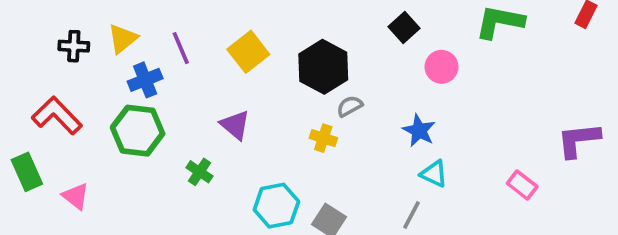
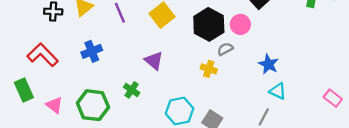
pink circle: (442, 67) -> (240, 24), moved
blue cross: (145, 80) -> (92, 51), moved
green hexagon: (138, 131) -> (93, 105), moved

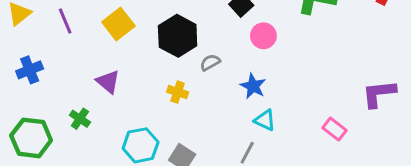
pink circle: (240, 24) -> (263, 36), moved
gray semicircle: (225, 49) -> (210, 62), moved

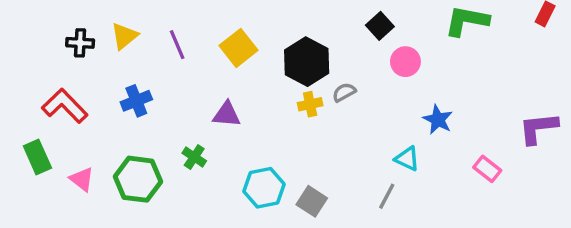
purple triangle: (108, 82) -> (227, 114), turned -35
blue star: (253, 86) -> (438, 120), moved
yellow cross: (178, 92) -> (310, 104), moved, turned -30

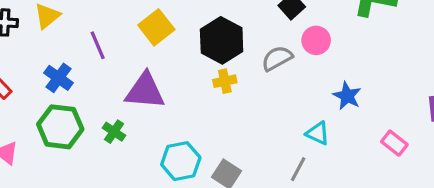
purple line: (177, 45) -> (98, 45), moved
gray semicircle: (344, 92) -> (277, 58), moved, size x1.4
blue cross: (136, 101) -> (59, 78), turned -32
purple triangle: (227, 114) -> (145, 91), size x1.5
green hexagon: (138, 179) -> (60, 127), moved

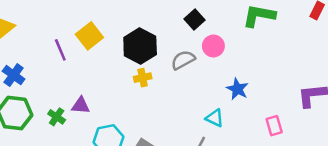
purple line: (98, 45) -> (60, 50), moved
purple triangle: (145, 91) -> (81, 105), moved, size x0.6
pink rectangle: (394, 143) -> (274, 126), turned 36

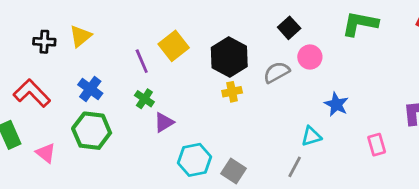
purple triangle: (81, 105) -> (164, 122), turned -36
green cross: (57, 117) -> (144, 99), moved
cyan triangle: (215, 118) -> (311, 136), turned -42

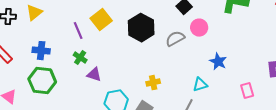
blue cross: (90, 89) -> (41, 51), turned -30
yellow cross: (232, 92) -> (153, 83), moved
purple triangle: (164, 122) -> (94, 75), turned 49

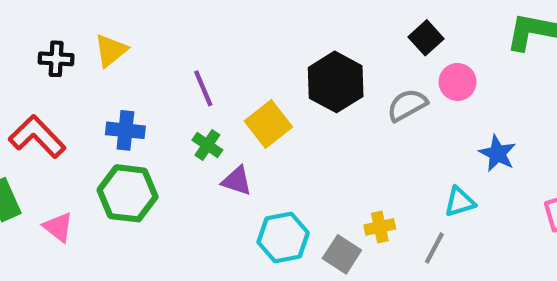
yellow square: (101, 20) -> (268, 124), moved
yellow cross: (153, 83) -> (380, 227), moved

